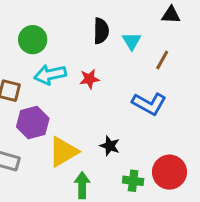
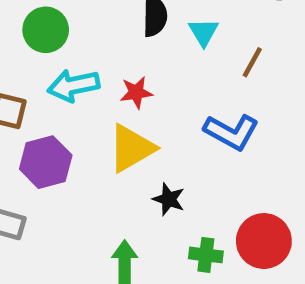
yellow triangle: (63, 152) -> (132, 148), moved

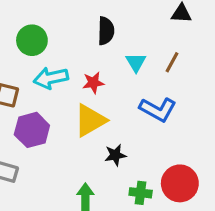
cyan triangle: (204, 32) -> (136, 62), moved
black star: (169, 199) -> (115, 155), turned -30

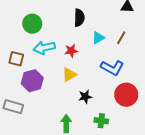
cyan triangle: (136, 62) -> (98, 38), turned 32
yellow triangle: (90, 120) -> (69, 75), size x0.7
red circle: (180, 183) -> (126, 95), moved

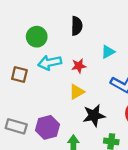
black semicircle: (79, 18) -> (77, 26), moved
purple hexagon: (32, 81) -> (47, 127), moved
black star: (85, 97) -> (94, 116), size x1.5

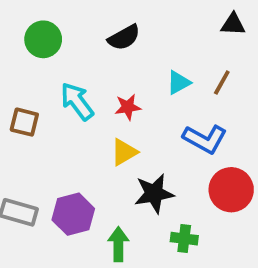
black semicircle: (77, 26) -> (124, 37), turned 60
green circle: (37, 37) -> (43, 39), moved
cyan arrow: (50, 63) -> (77, 101), turned 65

